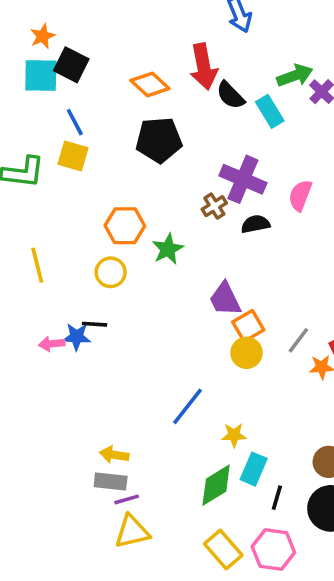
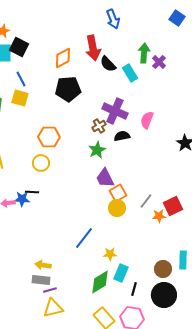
green arrow: (295, 76) -> (144, 53), turned -66
orange diamond: (150, 85) -> (63, 58), turned -70
green star: (168, 249) -> (97, 150), moved

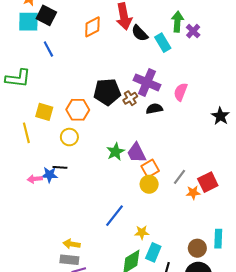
black pentagon: (68, 89) -> (107, 92), moved
yellow square: (20, 98) -> (44, 112), moved
green star: (97, 150) -> (116, 152), moved

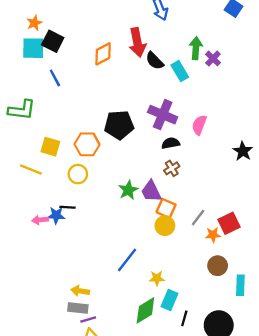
brown cross: (130, 98) -> (172, 168), moved
yellow line: (26, 133) -> (31, 170), turned -54
orange square: (150, 168) -> (166, 208), turned -36
brown circle: (197, 248) -> (218, 266), moved

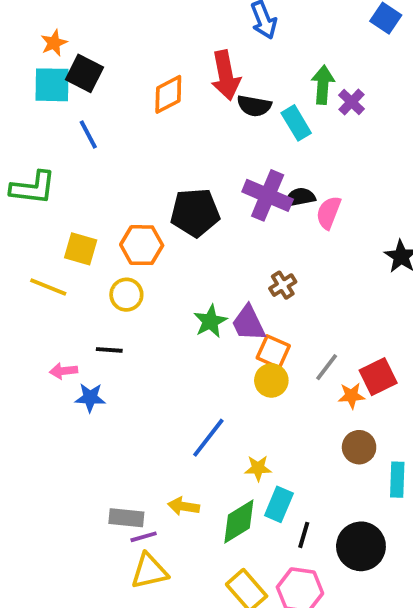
black semicircle: (155, 61) -> (254, 106), turned -36
black semicircle: (171, 143) -> (300, 197), moved
blue star: (56, 215) -> (90, 398), moved
yellow arrow: (80, 291) -> (184, 506), moved

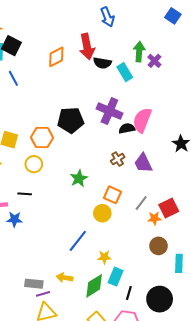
black semicircle: (300, 197) -> (127, 128), moved
pink semicircle: (329, 213) -> (142, 120), size x1.4
purple trapezoid: (248, 323) -> (143, 163), moved
yellow circle: (271, 380) -> (102, 213), moved

